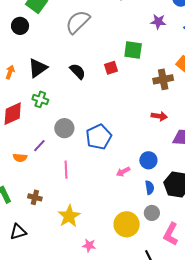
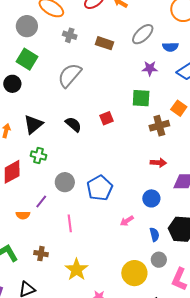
green square: (133, 50) -> (141, 98), moved
blue circle: (148, 160) -> (151, 198), moved

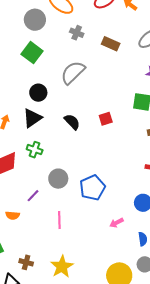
black circle: (12, 84) -> (38, 93), moved
orange semicircle: (23, 215) -> (13, 215), moved
brown cross: (41, 254) -> (26, 262), moved

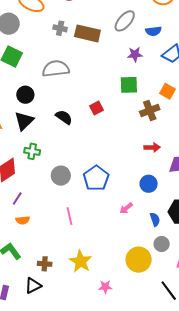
gray cross: (77, 33) -> (60, 28), moved
brown rectangle: (111, 44) -> (87, 33), size x1.4
gray semicircle: (73, 73) -> (56, 69), turned 48
purple line: (33, 196) -> (17, 198), moved

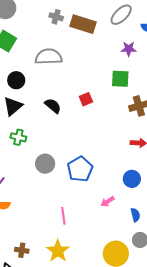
pink line: (70, 216) -> (63, 216), moved

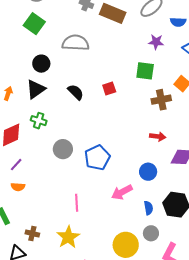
pink arrow: (108, 202) -> (122, 192), size x1.5

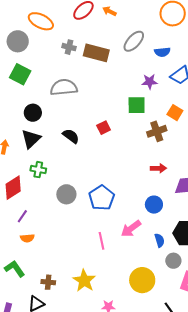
purple star: (156, 42) -> (150, 82), moved
pink line: (77, 203) -> (101, 241), moved
gray circle: (151, 233) -> (173, 261), moved

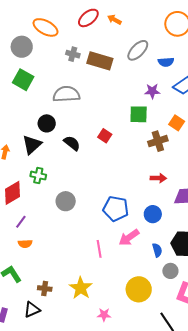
black circle: (33, 113) -> (47, 123), moved
red square: (104, 128) -> (105, 136), turned -32
blue pentagon: (102, 198) -> (116, 209), moved, turned -30

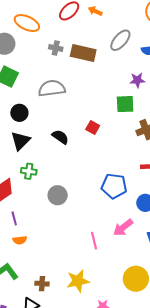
black circle: (47, 123) -> (19, 113), moved
blue pentagon: (116, 209) -> (114, 186), moved
purple line: (21, 222) -> (14, 218), turned -48
yellow star: (81, 288) -> (78, 281), turned 30

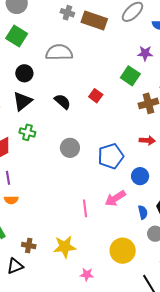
green square: (125, 104) -> (130, 76), turned 30
blue pentagon: (114, 186) -> (111, 156), turned -30
gray circle: (58, 195) -> (70, 148), moved

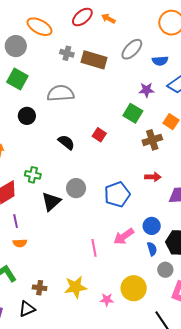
black triangle: (22, 101) -> (51, 202), moved
blue circle: (140, 176) -> (152, 226), moved
pink star: (87, 274) -> (107, 300), moved

